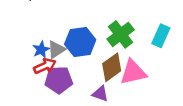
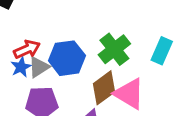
red arrow: (45, 66) -> (27, 49), moved
pink triangle: (133, 72) -> (129, 94), turned 44

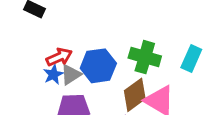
green cross: (114, 49) -> (145, 57), turned -36

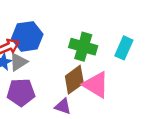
blue hexagon: (98, 66) -> (27, 36), moved

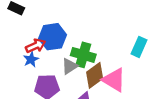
green cross: (83, 47) -> (83, 55), moved
gray triangle: (18, 62) -> (70, 66), moved

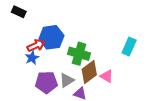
gray triangle: (70, 66) -> (67, 80), moved
pink triangle: (114, 80) -> (107, 76), size x0.6

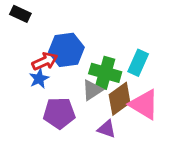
cyan rectangle: (129, 47) -> (138, 63), moved
pink triangle: (107, 76) -> (144, 104), size x1.6
gray triangle: (67, 80) -> (92, 90), moved

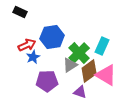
red arrow: (45, 61) -> (27, 45), moved
green cross: (105, 73) -> (79, 53), turned 30

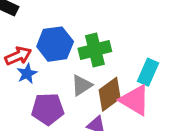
cyan rectangle: (102, 46) -> (148, 72), moved
green cross: (79, 53) -> (95, 50), moved, turned 30

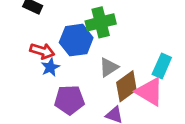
green cross: (95, 50) -> (101, 22), moved
red arrow: (18, 56) -> (42, 51), turned 40
gray triangle: (82, 85) -> (109, 67), moved

